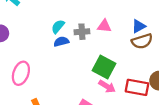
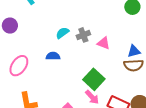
gray cross: (82, 32) -> (83, 35), moved, turned -32
blue semicircle: (61, 42) -> (53, 56), moved

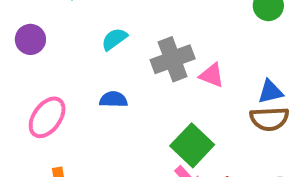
cyan semicircle: (62, 33) -> (114, 39), moved
gray cross: (83, 35) -> (173, 59), size x1.5

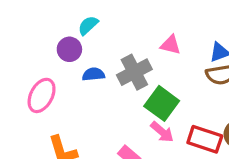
purple circle: (30, 39) -> (69, 49), moved
gray cross: (173, 59) -> (134, 72), moved

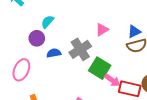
pink triangle: (170, 45) -> (102, 30), turned -40
pink arrow: (162, 132) -> (112, 80), moved

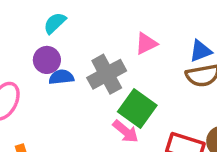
purple circle: (37, 38) -> (47, 60), moved
pink arrow: (112, 80) -> (126, 131), moved

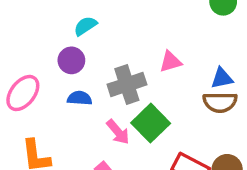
blue semicircle: (61, 77) -> (80, 98), moved
pink arrow: (126, 131) -> (118, 132), moved

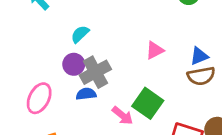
gray cross: (127, 85) -> (95, 72), moved

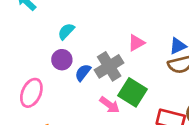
gray cross: (95, 72) -> (109, 66), moved
blue semicircle: (86, 94) -> (83, 73), moved, turned -42

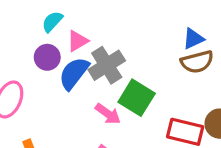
pink triangle: (136, 43) -> (78, 41), moved
blue semicircle: (83, 73) -> (74, 73), size x1.5

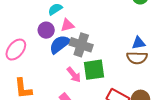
gray cross: (107, 65) -> (81, 45), turned 35
green square: (137, 98) -> (94, 70), turned 35

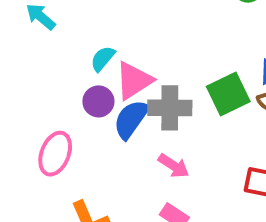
pink triangle: (67, 25) -> (134, 81), size x1.5
green square: (94, 70) -> (228, 94), moved

